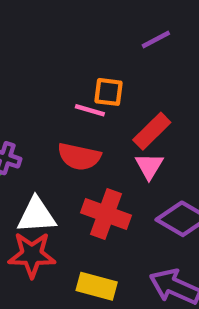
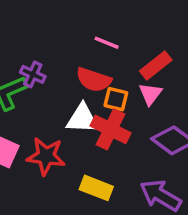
orange square: (108, 92) -> (116, 99), moved
white triangle: (36, 215) -> (82, 119), moved

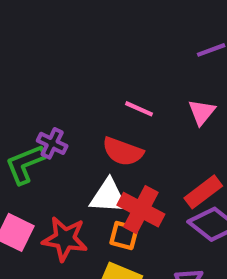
red rectangle: (156, 65) -> (203, 192), moved
pink triangle: (150, 94) -> (202, 112), moved
orange square: (116, 99) -> (124, 236), moved

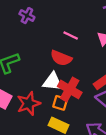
purple cross: (52, 143) -> (27, 16), moved
red star: (65, 239) -> (29, 104), turned -30

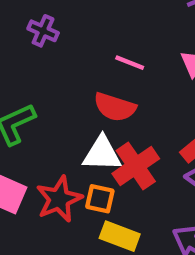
red cross: (70, 89) -> (136, 166), turned 30
orange square: (60, 103) -> (100, 199), moved

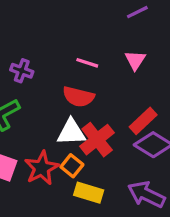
purple cross: (43, 31) -> (22, 71), moved
orange square: (100, 199) -> (72, 166), turned 30

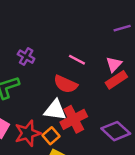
red rectangle: (143, 121) -> (116, 80), moved

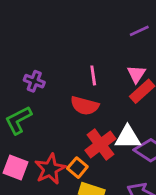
pink line: (77, 60) -> (93, 75), turned 63
white triangle: (55, 110) -> (128, 137), moved

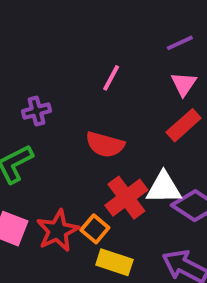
pink triangle: (136, 74) -> (184, 84), moved
pink line: (93, 75) -> (111, 78), moved, turned 36
purple cross: (34, 81) -> (36, 111), turned -36

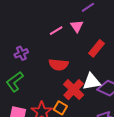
pink line: (111, 78) -> (56, 31), turned 40
pink triangle: (184, 84) -> (77, 26), moved

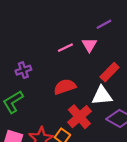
red semicircle: (59, 65) -> (65, 87), turned 150
white triangle: (92, 82) -> (102, 96), moved

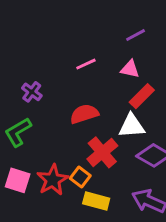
pink triangle: (89, 45) -> (130, 69), moved, turned -49
purple cross: (23, 70) -> (32, 92), turned -35

